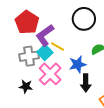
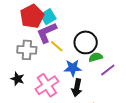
black circle: (84, 19) -> (86, 42), moved
cyan square: (45, 52) -> (48, 17), moved
pink cross: (50, 74) -> (47, 85), moved

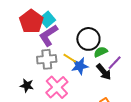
yellow line: (57, 46) -> (70, 58), moved
gray cross: (27, 50) -> (47, 59), moved
black arrow: (77, 88) -> (104, 72), moved, turned -42

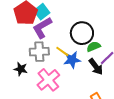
black star: (27, 85) -> (21, 69), moved

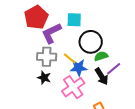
cyan square: (42, 12) -> (74, 20), moved, turned 35
black star: (21, 69) -> (44, 78), moved
pink cross: (48, 80) -> (73, 87), moved

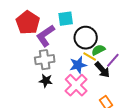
yellow line: (70, 58) -> (90, 56), moved

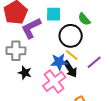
green semicircle: (98, 50) -> (84, 19), moved, turned -112
gray cross: (45, 60) -> (16, 51), moved
black arrow: (102, 70) -> (70, 69), moved

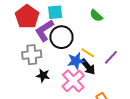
cyan square: (54, 14) -> (55, 12), moved
black circle: (71, 36) -> (61, 37), moved

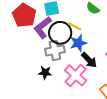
yellow line: (88, 53) -> (75, 26), moved
gray cross: (32, 55) -> (55, 50), moved
blue star: (76, 61) -> (78, 43), moved

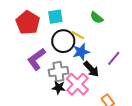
purple L-shape: (43, 28) -> (36, 59), moved
gray cross: (55, 50) -> (58, 72), moved
black star: (45, 73) -> (59, 88), moved

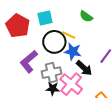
blue star: (81, 52) -> (73, 52), turned 30

